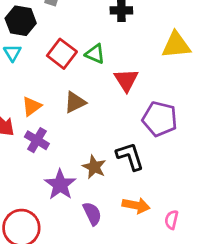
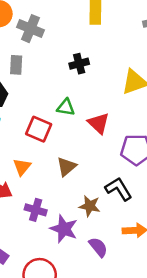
red square: (62, 54) -> (39, 129), moved
brown triangle: (75, 102) -> (66, 167), moved
purple cross: (37, 140) -> (36, 210), moved

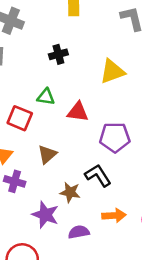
red triangle: (99, 123) -> (78, 112), turned -35
purple cross: (36, 210) -> (15, 181), moved
purple semicircle: (98, 247) -> (79, 232), turned -60

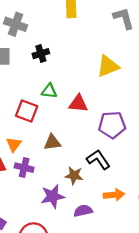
black cross: (58, 54) -> (41, 54), moved
brown triangle: (47, 154) -> (52, 142), turned 36
purple star: (45, 215) -> (53, 196), turned -30

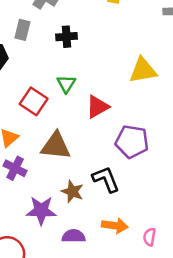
green triangle: (49, 91) -> (66, 84), turned 42
red triangle: (78, 104) -> (97, 107), turned -48
brown triangle: (52, 142) -> (56, 146), size x1.4

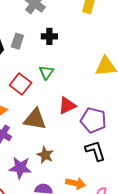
gray rectangle: (22, 30) -> (17, 41), moved
red triangle: (97, 107) -> (67, 105), moved
black L-shape: (106, 179) -> (95, 151), moved

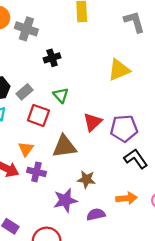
gray rectangle: (17, 41) -> (25, 92), moved, turned 49

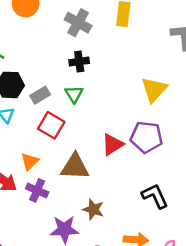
gray cross: (26, 29) -> (78, 23), moved
yellow triangle: (119, 70) -> (154, 89), turned -35
green triangle: (61, 95) -> (74, 94), moved
purple pentagon: (124, 128) -> (146, 137), moved

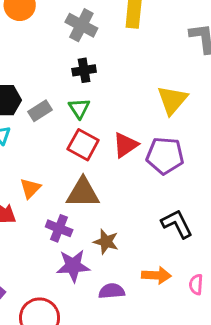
red square: (51, 125) -> (83, 145), moved
red triangle: (113, 144) -> (125, 145), moved
purple cross: (37, 190) -> (59, 228), moved

